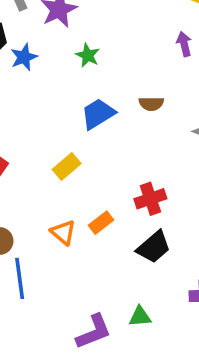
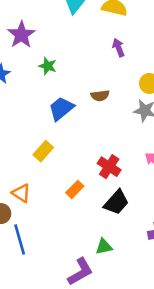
red cross: (150, 199) -> (109, 167), turned -30
orange triangle: (63, 232) -> (21, 193), moved
green triangle: (140, 317) -> (104, 247), moved

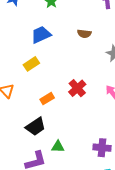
blue trapezoid: (61, 109) -> (41, 35), moved
black trapezoid: (116, 202) -> (36, 127), moved

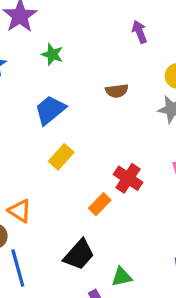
yellow rectangle: (31, 64) -> (61, 157), moved
orange rectangle: (47, 99) -> (100, 204), moved

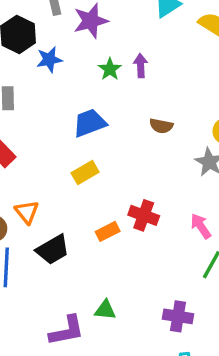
purple arrow: (140, 32) -> (141, 66), moved
red cross: (128, 178) -> (144, 215), turned -32
black trapezoid: (79, 255) -> (53, 250), moved

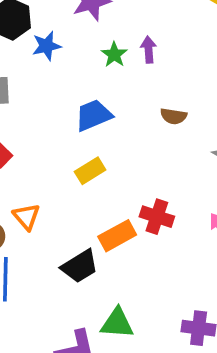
orange rectangle: (108, 231) -> (117, 236), size x1.4
black trapezoid: (53, 250) -> (80, 266), moved
green triangle: (105, 310) -> (117, 323), size x1.4

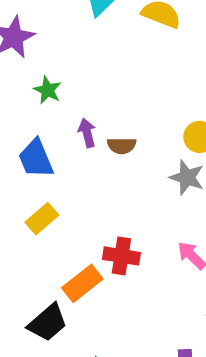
purple arrow: (148, 50) -> (87, 133), moved
blue trapezoid: (93, 115) -> (36, 159), turned -81

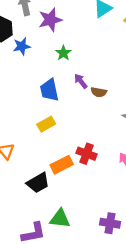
purple arrow: (87, 133) -> (81, 81), turned -35

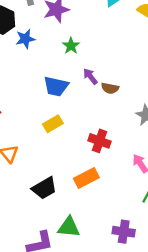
blue trapezoid: (49, 90) -> (56, 86), turned -65
red cross: (87, 154) -> (99, 141), moved
orange rectangle: (62, 165) -> (86, 178), moved

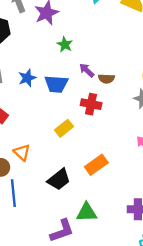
blue star: (25, 39) -> (27, 78), moved
yellow rectangle: (53, 124) -> (64, 128), moved
red cross: (99, 141) -> (91, 104), moved

